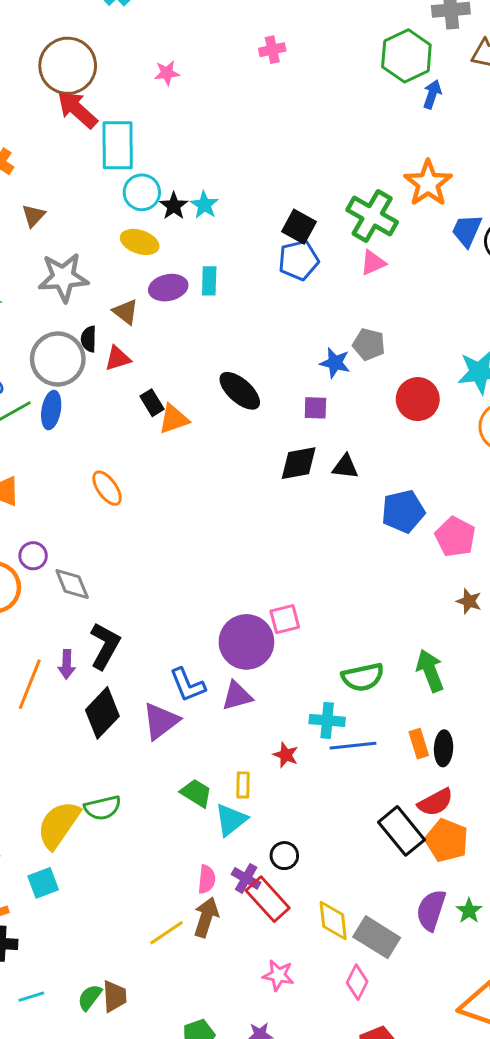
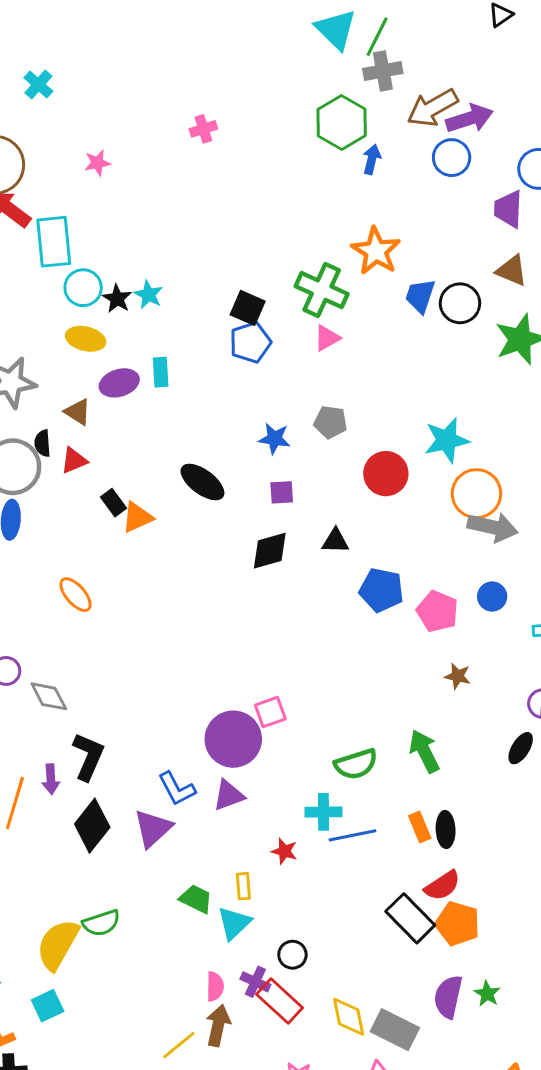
blue star: (335, 363) -> (274, 439), moved
black triangle: (345, 467) -> (335, 541), moved
blue pentagon: (403, 511) -> (381, 590), turned 30

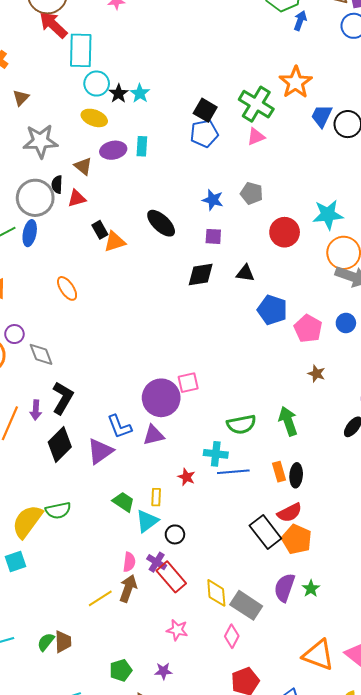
black circle: (292, 955) -> (175, 534), moved

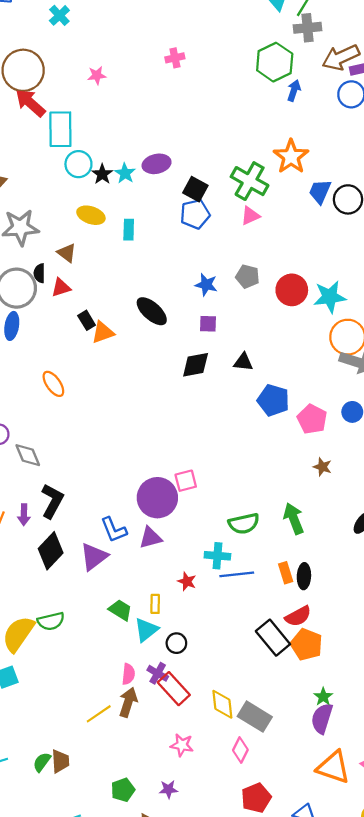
yellow ellipse: (94, 118) -> (91, 215), moved
purple ellipse: (113, 150) -> (157, 164), moved
red circle: (285, 232) -> (292, 290), moved
purple semicircle: (285, 588) -> (322, 718), moved

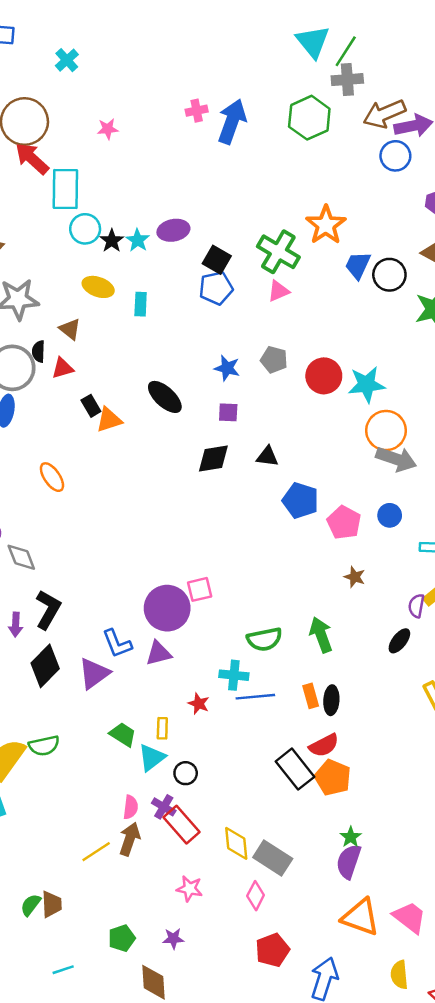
blue arrow: (294, 90) -> (232, 122), moved, size x1.8

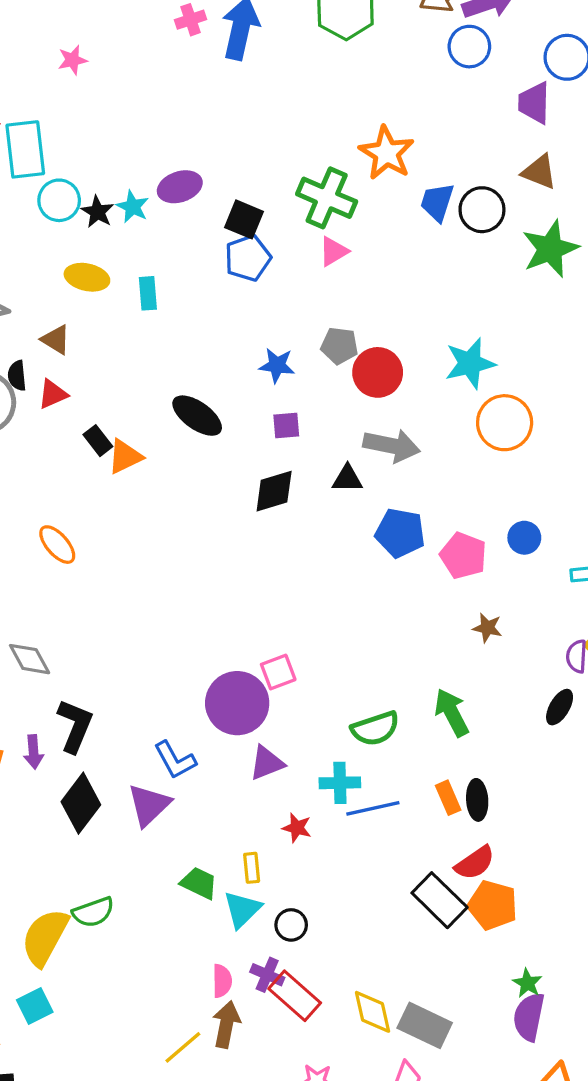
red circle: (324, 376) -> (378, 372), moved
gray arrow: (396, 459) -> (392, 446), moved
purple triangle: (158, 653) -> (267, 763), moved

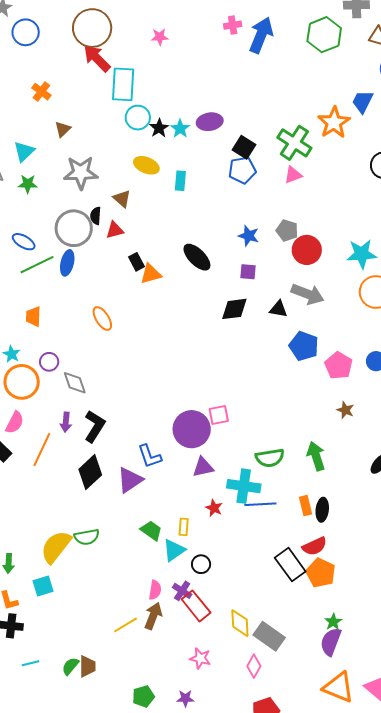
blue trapezoid: (437, 202) -> (363, 102), moved
purple arrow: (34, 752) -> (66, 422), moved
cyan cross: (340, 783) -> (244, 486), size x1.4

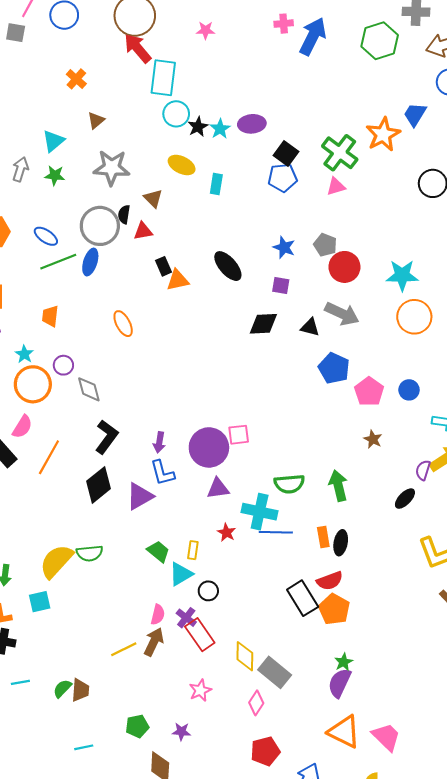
purple arrow: (66, 422) -> (159, 442), moved
pink star: (200, 658) -> (200, 690), turned 30

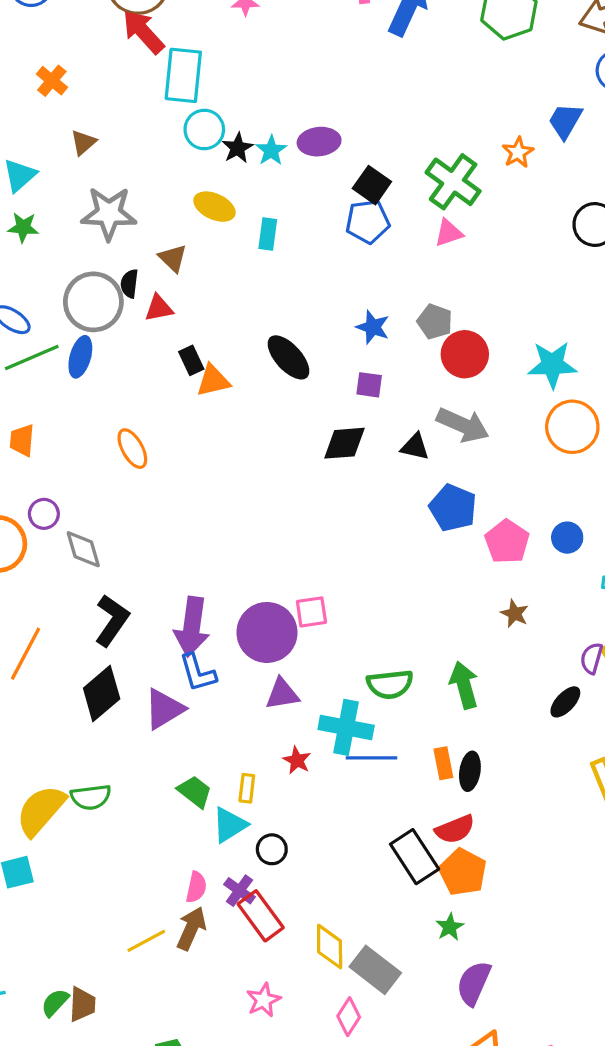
orange star: (383, 134) -> (518, 152), size x0.6
purple arrow: (159, 442) -> (192, 627), size x1.8
green star: (344, 662) -> (450, 927), moved

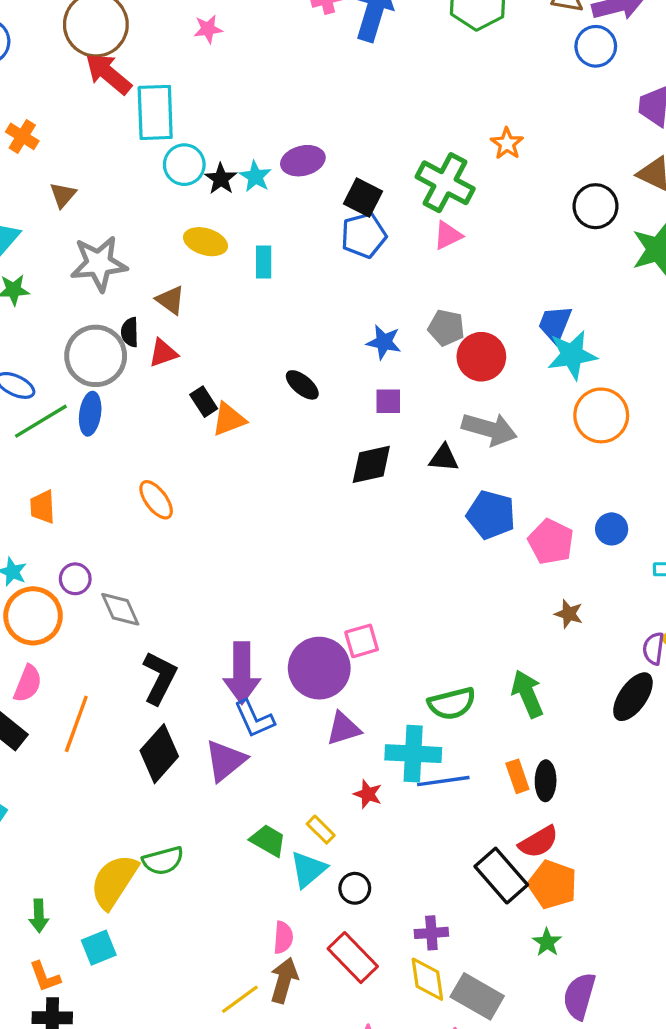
blue trapezoid: (565, 121) -> (555, 324), moved
black ellipse: (288, 357) -> (302, 385), size x0.7
black ellipse: (565, 702) -> (633, 697), size x1.4
yellow rectangle: (247, 788) -> (321, 830), turned -44
purple cross: (239, 891) -> (431, 933), moved, turned -32

